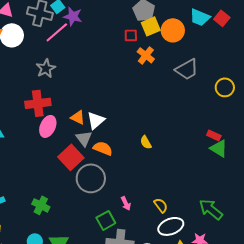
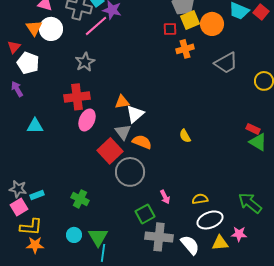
orange cross: (146, 55) -> (185, 49), turned 36
orange triangle: (78, 117) -> (122, 102), moved, turned -35
yellow semicircle: (161, 205) -> (200, 199), turned -63

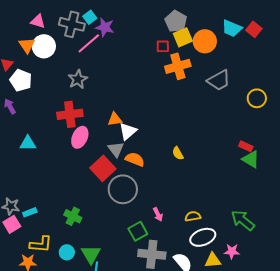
orange cross: (185, 49) -> (178, 66), size x1.4
yellow L-shape: (31, 227) -> (41, 244), moved

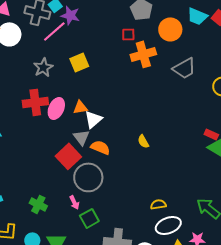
yellow square: (183, 37) -> (79, 62), moved
pink ellipse: (80, 137) -> (56, 108), moved
pink arrow: (158, 214) -> (74, 202), moved
green square: (138, 231) -> (89, 218), moved

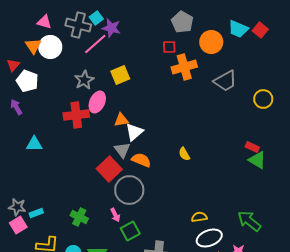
pink ellipse: (56, 108) -> (97, 102), moved

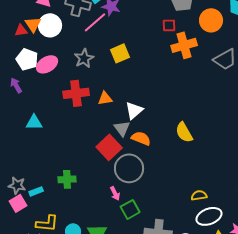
red triangle: (13, 65) -> (21, 30), moved, turned 40
pink ellipse: (97, 102) -> (47, 64), moved, turned 35
orange triangle: (121, 120) -> (105, 98), moved
yellow semicircle: (184, 154) -> (184, 132), size x1.5
green cross: (79, 217) -> (67, 179), moved, turned -30

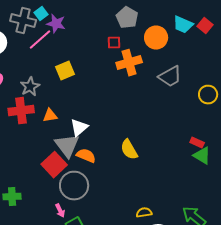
gray star: (84, 58) -> (30, 87), moved
gray triangle: (122, 128) -> (67, 146), size x1.5

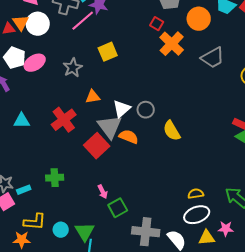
red square: (114, 43) -> (157, 24), turned 32
orange cross: (129, 63) -> (172, 44), turned -30
red cross: (21, 111) -> (64, 120), moved, turned -30
gray circle: (74, 186) -> (146, 110), moved, size x0.6
yellow semicircle: (144, 213) -> (196, 194), moved

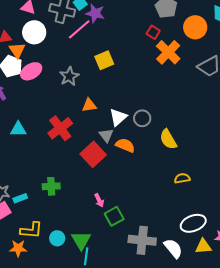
orange triangle: (21, 23) -> (17, 50), moved
gray triangle: (110, 127) -> (106, 135), size x0.6
yellow semicircle: (196, 194) -> (182, 178), moved

